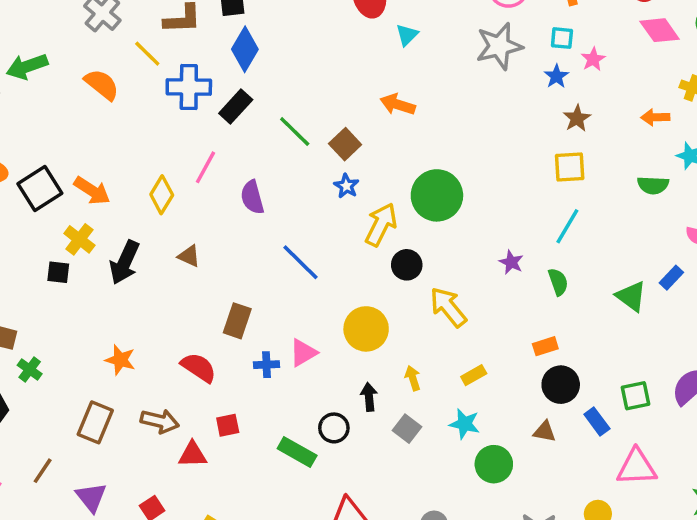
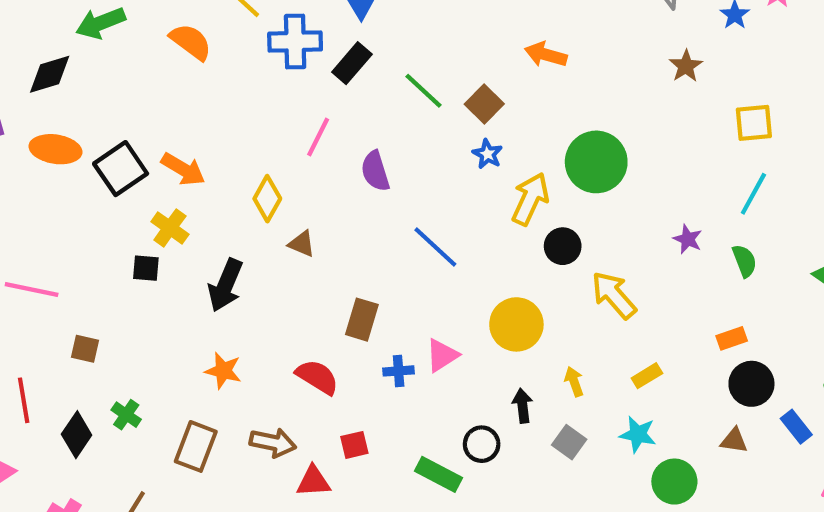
brown star: (577, 118) -> (686, 66), moved
yellow diamond: (162, 195) -> (267, 199), moved
black arrow: (125, 262) -> (225, 285), moved
green cross: (30, 370) -> (126, 415), moved

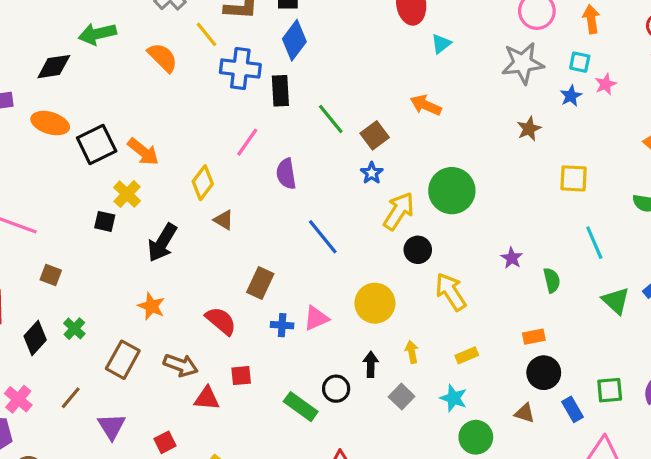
black rectangle: (352, 63) -> (280, 91), turned -52
cyan line: (753, 194) -> (594, 243), moved, turned -60

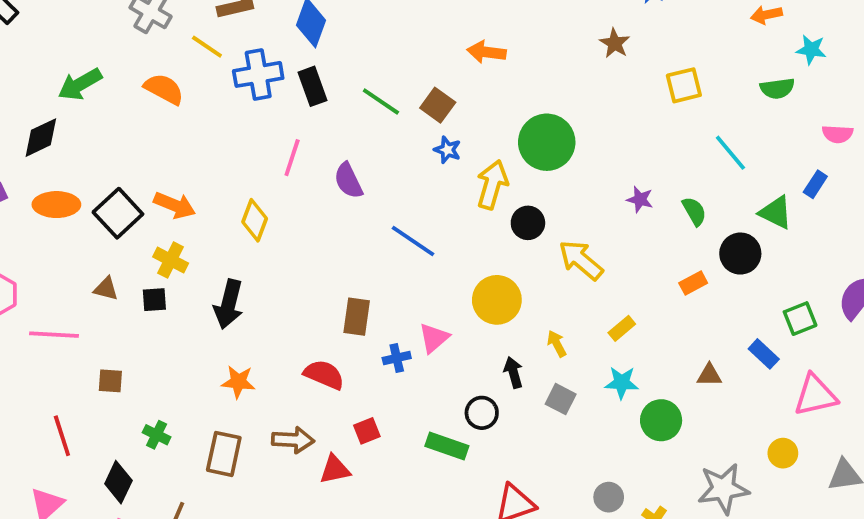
brown triangle: (224, 220) -> (106, 289), moved
black diamond: (35, 338) -> (118, 482), moved
black circle: (544, 373) -> (740, 254), moved

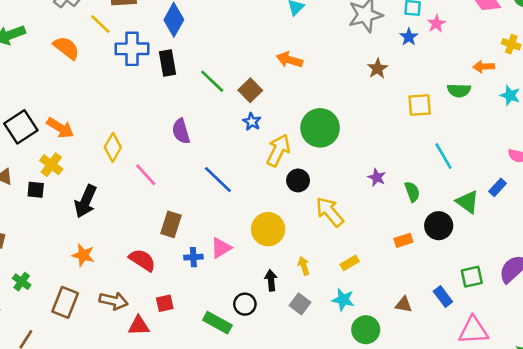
green semicircle: (777, 88) -> (459, 90), moved
pink line: (292, 158) -> (146, 175), moved, turned -70

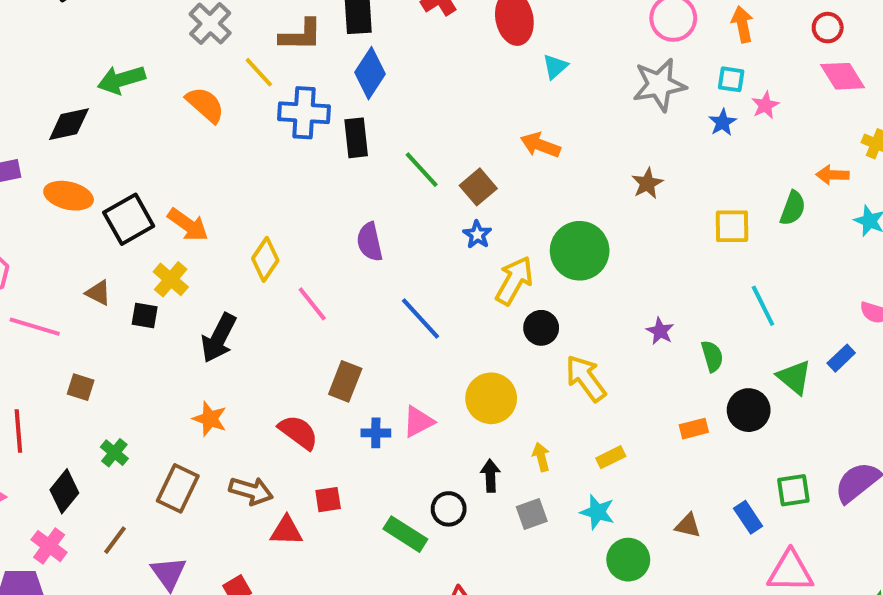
brown star: (377, 69) -> (647, 183), moved
green semicircle: (459, 90) -> (793, 208), turned -75
gray square: (300, 304) -> (532, 514), turned 30

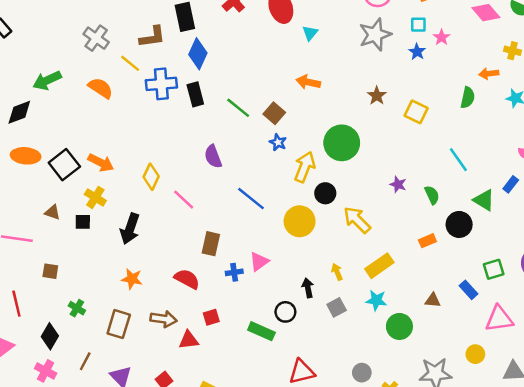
yellow square: (732, 226) -> (416, 112), moved, turned 35
yellow circle: (491, 398) -> (300, 221), moved
yellow rectangle: (611, 457) -> (379, 266), size x1.6

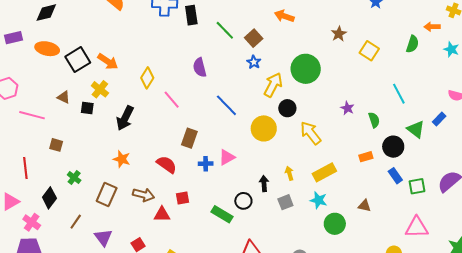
blue rectangle: (468, 290) -> (395, 176), moved
pink cross: (46, 371) -> (32, 222), moved

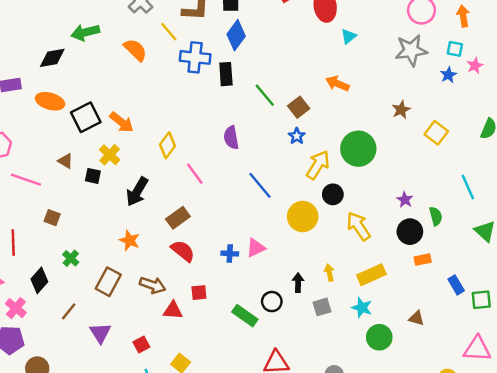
brown rectangle: (189, 138) -> (178, 218), moved, turned 30
black circle: (393, 147) -> (410, 232), moved

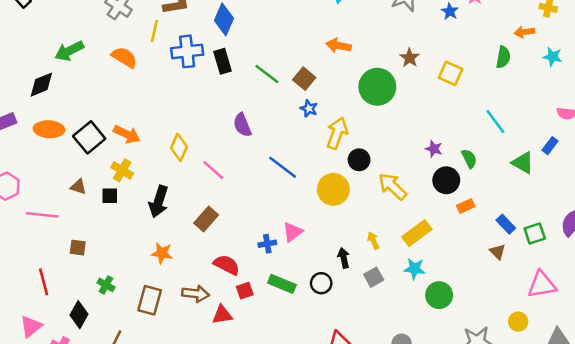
yellow line: (169, 32) -> (154, 31), turned 65
green circle: (358, 149) -> (377, 87), moved
red semicircle: (183, 251) -> (227, 265), moved
green rectangle: (245, 316) -> (282, 284), moved
brown triangle: (416, 318) -> (497, 252), moved, turned 42

